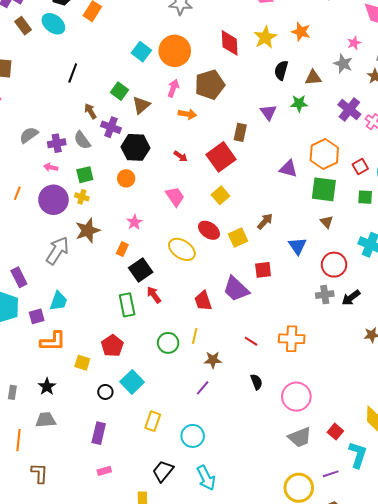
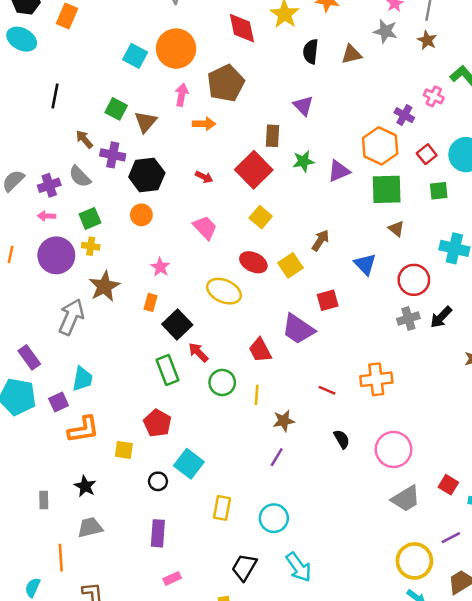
green star: (299, 103) -> (303, 161), moved
purple cross: (349, 109) -> (404, 115), moved, size x0.7
purple triangle: (288, 169) -> (339, 171), turned -30
green circle: (168, 343) -> (222, 382), moved

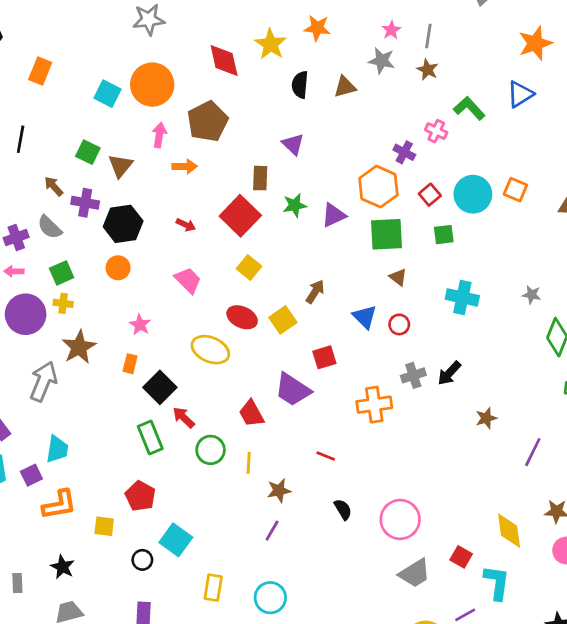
orange rectangle: (67, 16) -> (40, 71), moved
red circle: (414, 280) -> (399, 324), moved, size x0.6
orange cross: (376, 379) -> (374, 405), moved

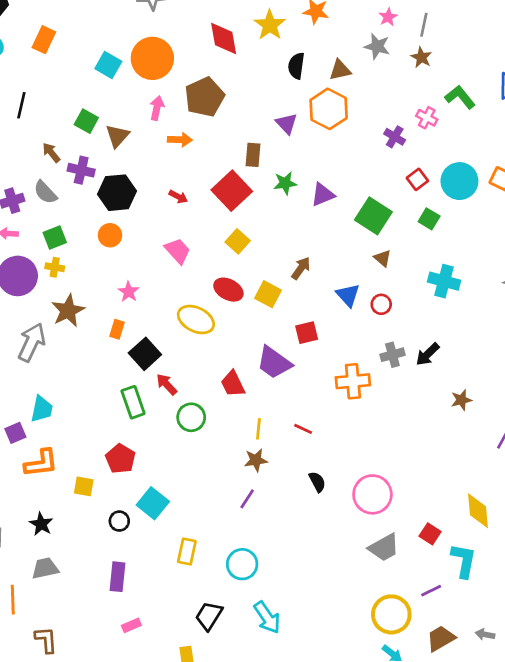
orange hexagon: (378, 187) -> (329, 109), moved
green square: (387, 234) -> (373, 216), turned 33
green square: (444, 235) -> (429, 219), turned 35
yellow square: (283, 320) -> (268, 294), turned -30
yellow line: (249, 463) -> (258, 429), moved

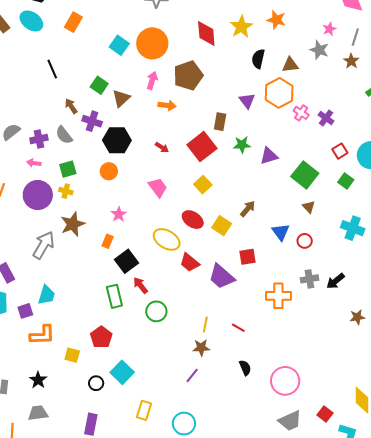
black line: (21, 105) -> (52, 69), turned -42
pink cross: (427, 118) -> (301, 113), moved
red trapezoid: (233, 384) -> (190, 263), moved, turned -30

